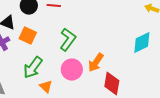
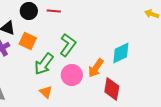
cyan diamond: (142, 43) -> (121, 53), moved
green arrow: (33, 68) -> (44, 64), moved

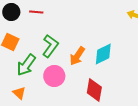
orange arrow: (96, 68) -> (77, 56), moved
orange triangle: (46, 92) -> (19, 93), moved

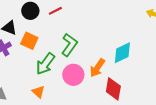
red line: (36, 12) -> (55, 11), turned -32
orange arrow: (77, 56) -> (97, 68), moved

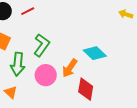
cyan diamond: (122, 53) -> (95, 53), turned 70
green arrow: (45, 64) -> (18, 64), turned -30

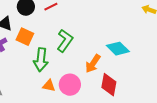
pink circle: (46, 75) -> (70, 85), moved
orange triangle: (11, 92) -> (49, 86), moved, turned -32

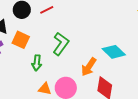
green arrow: (41, 60) -> (37, 63), size x0.7

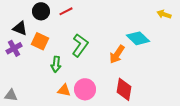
cyan diamond: (114, 52) -> (138, 38), moved
orange arrow: (89, 67) -> (117, 54), moved

